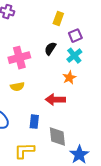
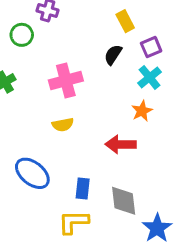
yellow rectangle: (58, 19) -> (125, 21), turned -48
black semicircle: (50, 49) -> (113, 55), moved
blue rectangle: (34, 122) -> (83, 189), moved

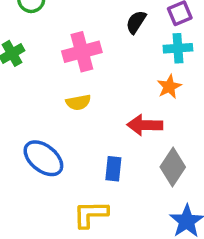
cyan cross: (150, 77) -> (178, 48), turned 35
blue rectangle: (83, 189) -> (113, 169), moved
gray diamond: (124, 201) -> (173, 167), moved, turned 40

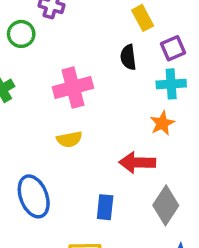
black semicircle: (136, 22) -> (128, 57), turned -40
blue ellipse: (43, 158) -> (34, 196), turned 30

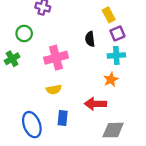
yellow rectangle: (143, 18) -> (109, 15), moved
green circle: (21, 34) -> (24, 33), moved
gray diamond: (166, 205) -> (113, 130), turned 55
blue rectangle: (105, 207) -> (63, 118), moved

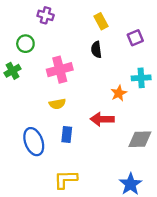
yellow rectangle: (109, 15) -> (101, 21), moved
purple square: (117, 33) -> (135, 38), moved
cyan cross: (116, 55) -> (141, 78), moved
gray diamond: (113, 130) -> (140, 139), moved

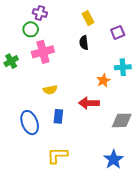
green circle: (25, 44) -> (31, 29), moved
pink cross: (60, 70) -> (43, 52), moved

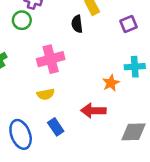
black semicircle: (84, 43) -> (77, 24), moved
pink cross: (43, 52) -> (51, 59), moved
blue rectangle: (58, 116) -> (56, 127), turned -40

